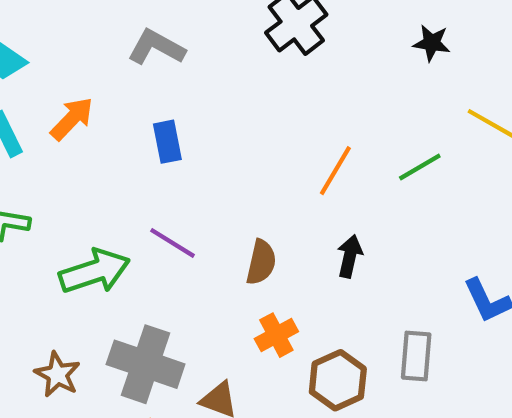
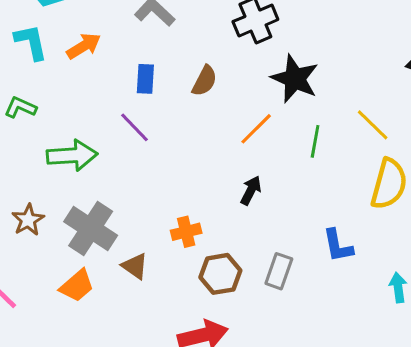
black star: (432, 43) -> (295, 79), moved, size x1.8
green line: (420, 167) -> (315, 141), turned -64
purple line: (172, 243) -> (134, 127), moved
brown semicircle: (261, 262) -> (205, 81), moved

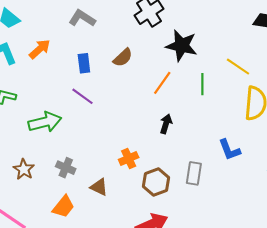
brown semicircle: (205, 81) -> (123, 58), turned 30
gray cross: (91, 229) -> (66, 168), size x0.6

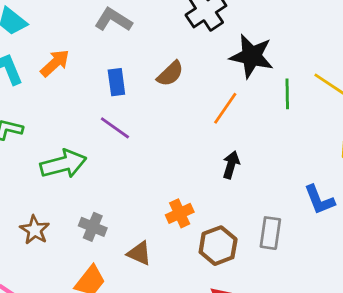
green line: (202, 84) -> (287, 94), moved

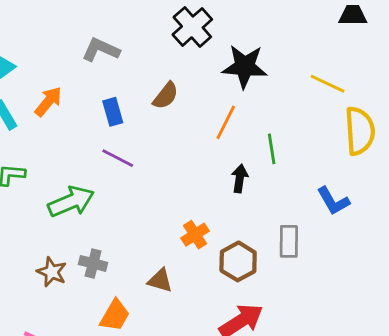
green line: (287, 94) -> (272, 149), moved
gray cross: (93, 227) -> (93, 263), moved

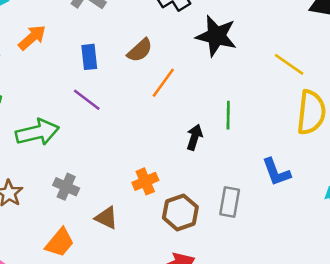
orange line: (226, 122) -> (163, 83), moved
gray cross: (93, 263) -> (66, 187), moved

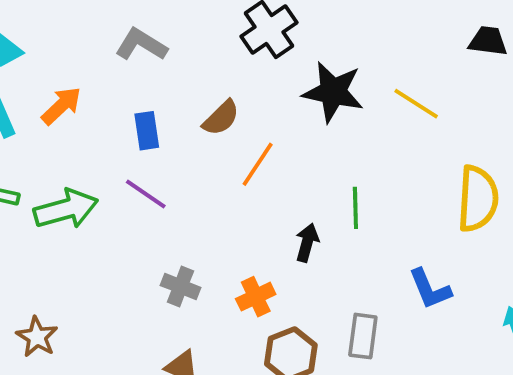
yellow line: (289, 64) -> (416, 104), moved
green arrow: (37, 132) -> (66, 209), moved
orange cross: (145, 181) -> (256, 297), moved
gray cross: (66, 187) -> (180, 286), moved

